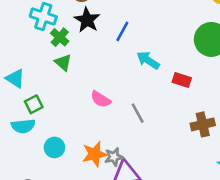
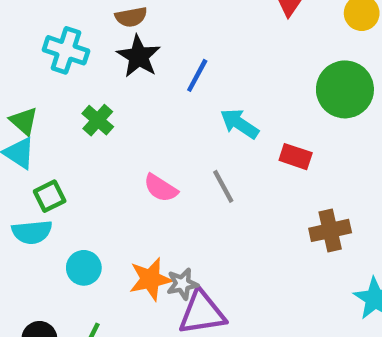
green cross: (60, 37) -> (98, 120), moved
green triangle: (63, 62) -> (24, 121), moved
gray line: (138, 113) -> (223, 186), moved

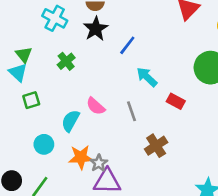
brown cross: (330, 230) -> (156, 146), moved, turned -30
cyan semicircle: (32, 232) -> (71, 121), moved, turned 115
gray star: (182, 284) -> (99, 163), turned -30

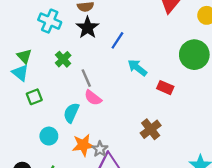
gray line: (131, 111) -> (86, 78), moved

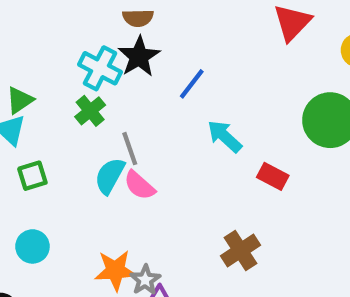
cyan cross: (50, 21) -> (100, 68), moved
green triangle: (24, 56) -> (20, 100), turned 35
cyan semicircle: (71, 113) -> (110, 176), moved
cyan circle: (49, 136) -> (32, 246), moved

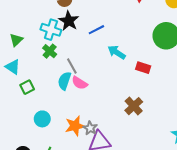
blue line: (192, 84) -> (96, 30), turned 35
green triangle: (20, 100) -> (16, 40), moved
cyan circle: (32, 246) -> (42, 119), moved

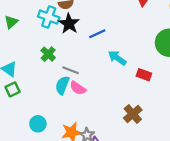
cyan cross: (51, 30) -> (49, 17), moved
green triangle: (16, 40) -> (11, 22), moved
gray line: (72, 66) -> (71, 70), turned -42
green square: (27, 87) -> (13, 89), moved

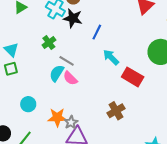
black star: (69, 24) -> (73, 18), turned -30
blue line: (97, 34) -> (97, 32), turned -49
red rectangle: (144, 75) -> (133, 77), size x1.5

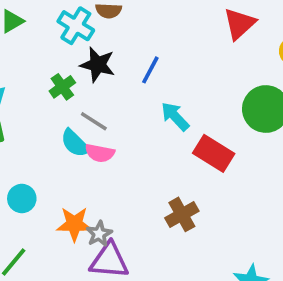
black star: (73, 18) -> (98, 65), moved
cyan semicircle: (57, 73) -> (75, 143), turned -78
pink semicircle: (70, 78) -> (100, 153), turned -35

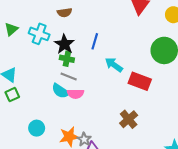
cyan cross: (76, 26) -> (39, 34), moved
black star: (98, 65) -> (64, 44), turned 30
green cross: (62, 87) -> (67, 59), moved, turned -32

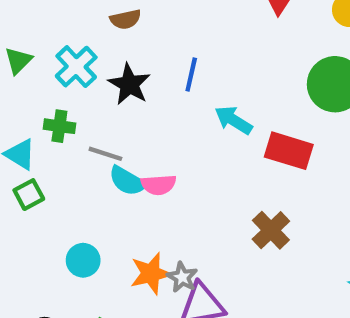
cyan cross: (39, 34) -> (76, 67), turned 30
green cross: (67, 59) -> (59, 126), moved
gray line: (69, 77) -> (105, 154), moved

